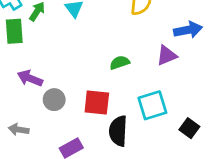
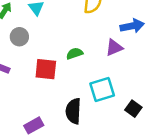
gray circle: (54, 100) -> (19, 37), moved
red square: (97, 102) -> (46, 69), moved

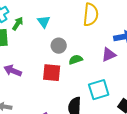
gray circle: (19, 37) -> (59, 46), moved

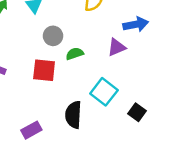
cyan square: (99, 90) -> (104, 92), turned -35

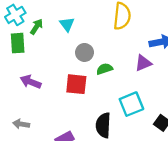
cyan square: (104, 92) -> (131, 104), turned 30

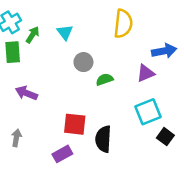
red square: (76, 84) -> (75, 124), moved
cyan square: (131, 104) -> (148, 112), moved
gray arrow: (21, 124) -> (16, 138), turned 91

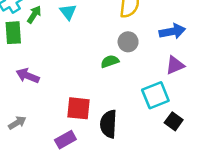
gray circle: (83, 62) -> (128, 42), moved
purple triangle: (146, 73) -> (175, 65), moved
gray arrow: (16, 138) -> (17, 123), turned 49

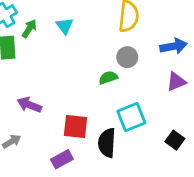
purple arrow: (28, 76) -> (29, 105), moved
cyan square: (155, 95) -> (131, 117), moved

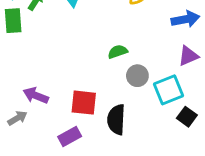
gray circle: (127, 57) -> (137, 76), moved
purple arrow: (29, 105) -> (36, 95), moved
cyan square: (131, 117) -> (169, 90), moved

